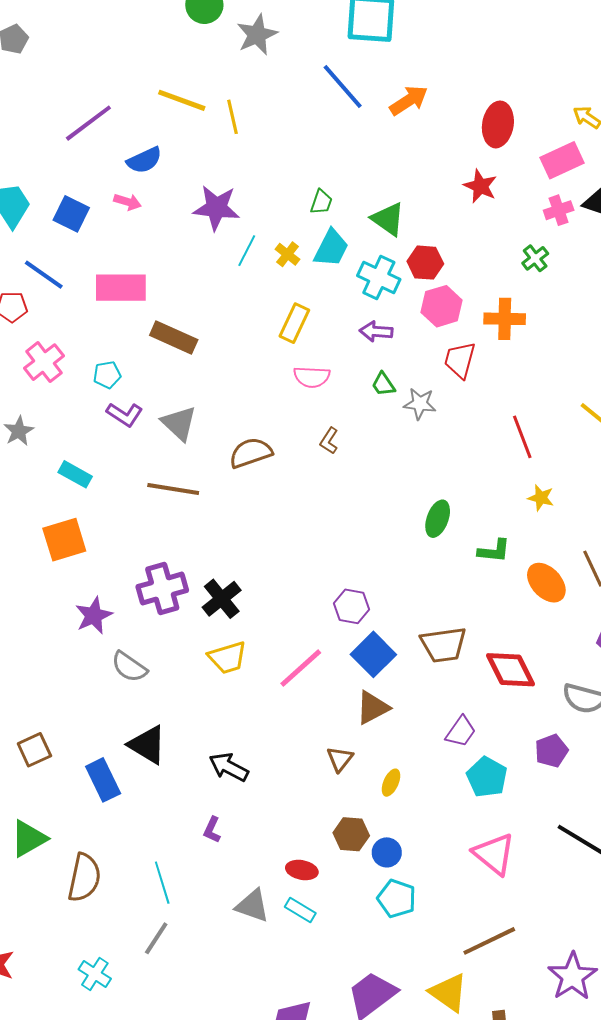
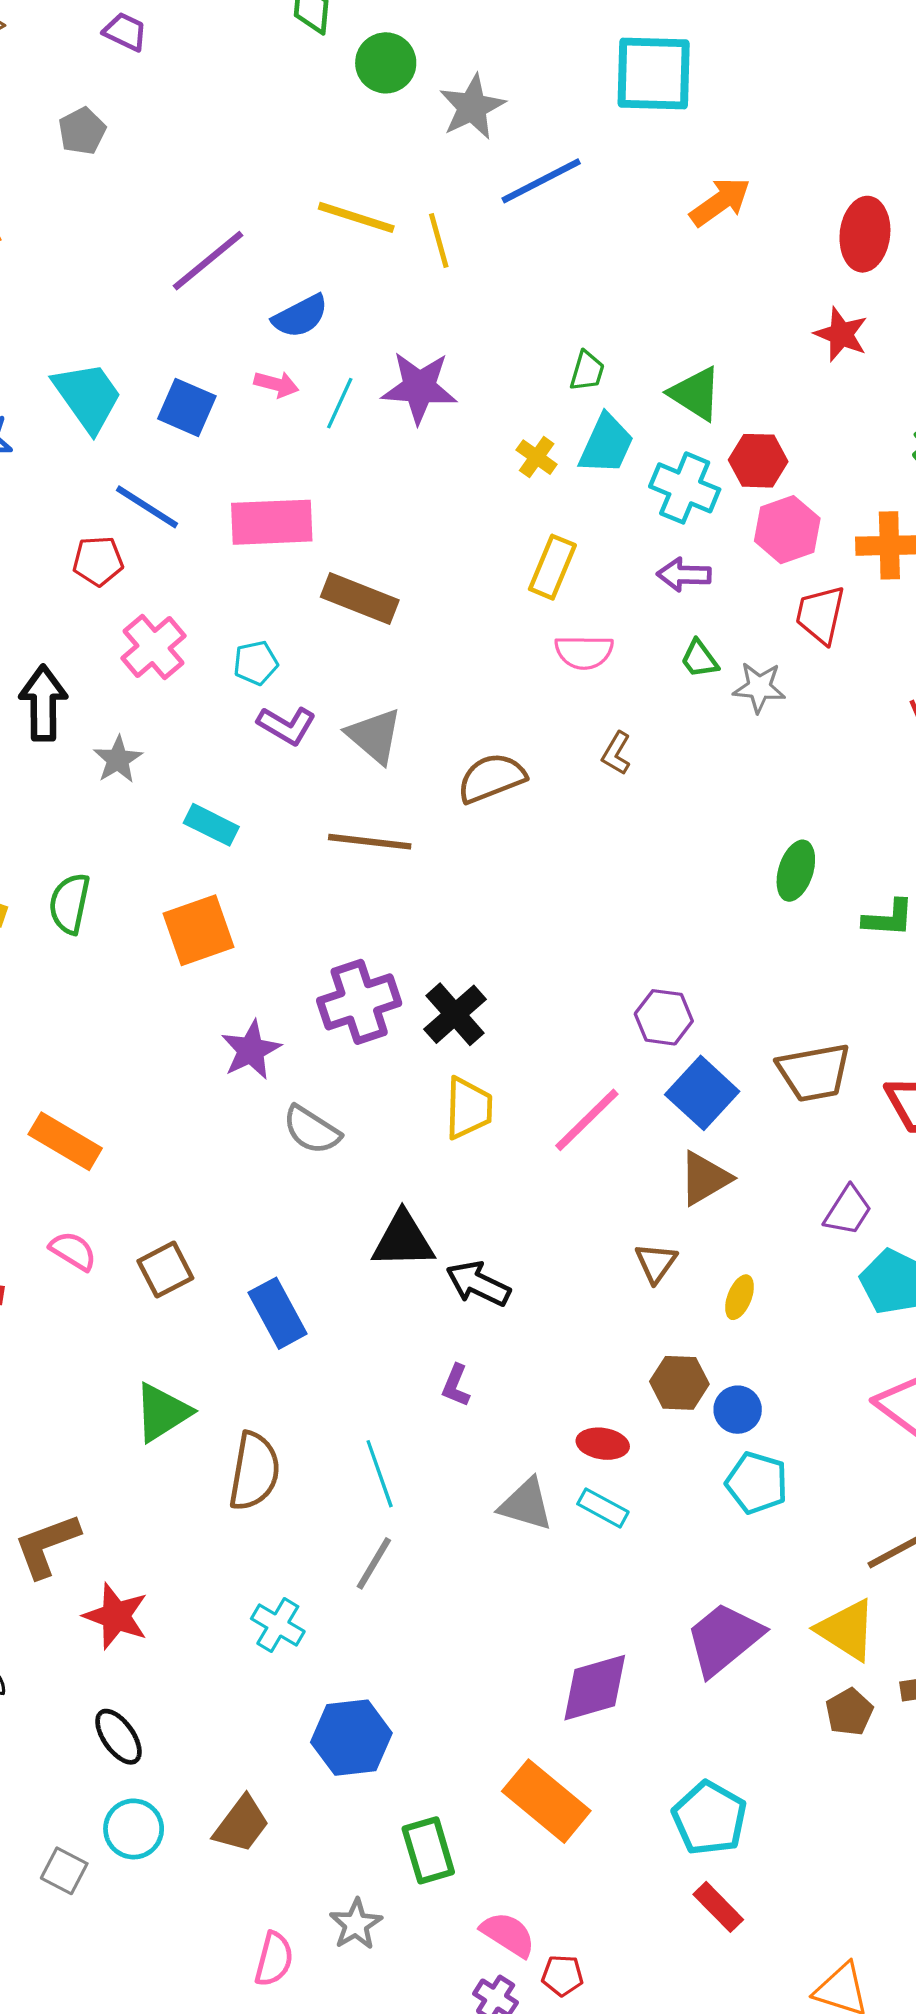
blue line: (343, 87) -> (541, 181), moved, turned -74
cyan line: (247, 251) -> (340, 403), moved
yellow trapezoid: (227, 658) -> (468, 1108), turned -69
black triangle: (147, 745) -> (403, 1240), moved, turned -30

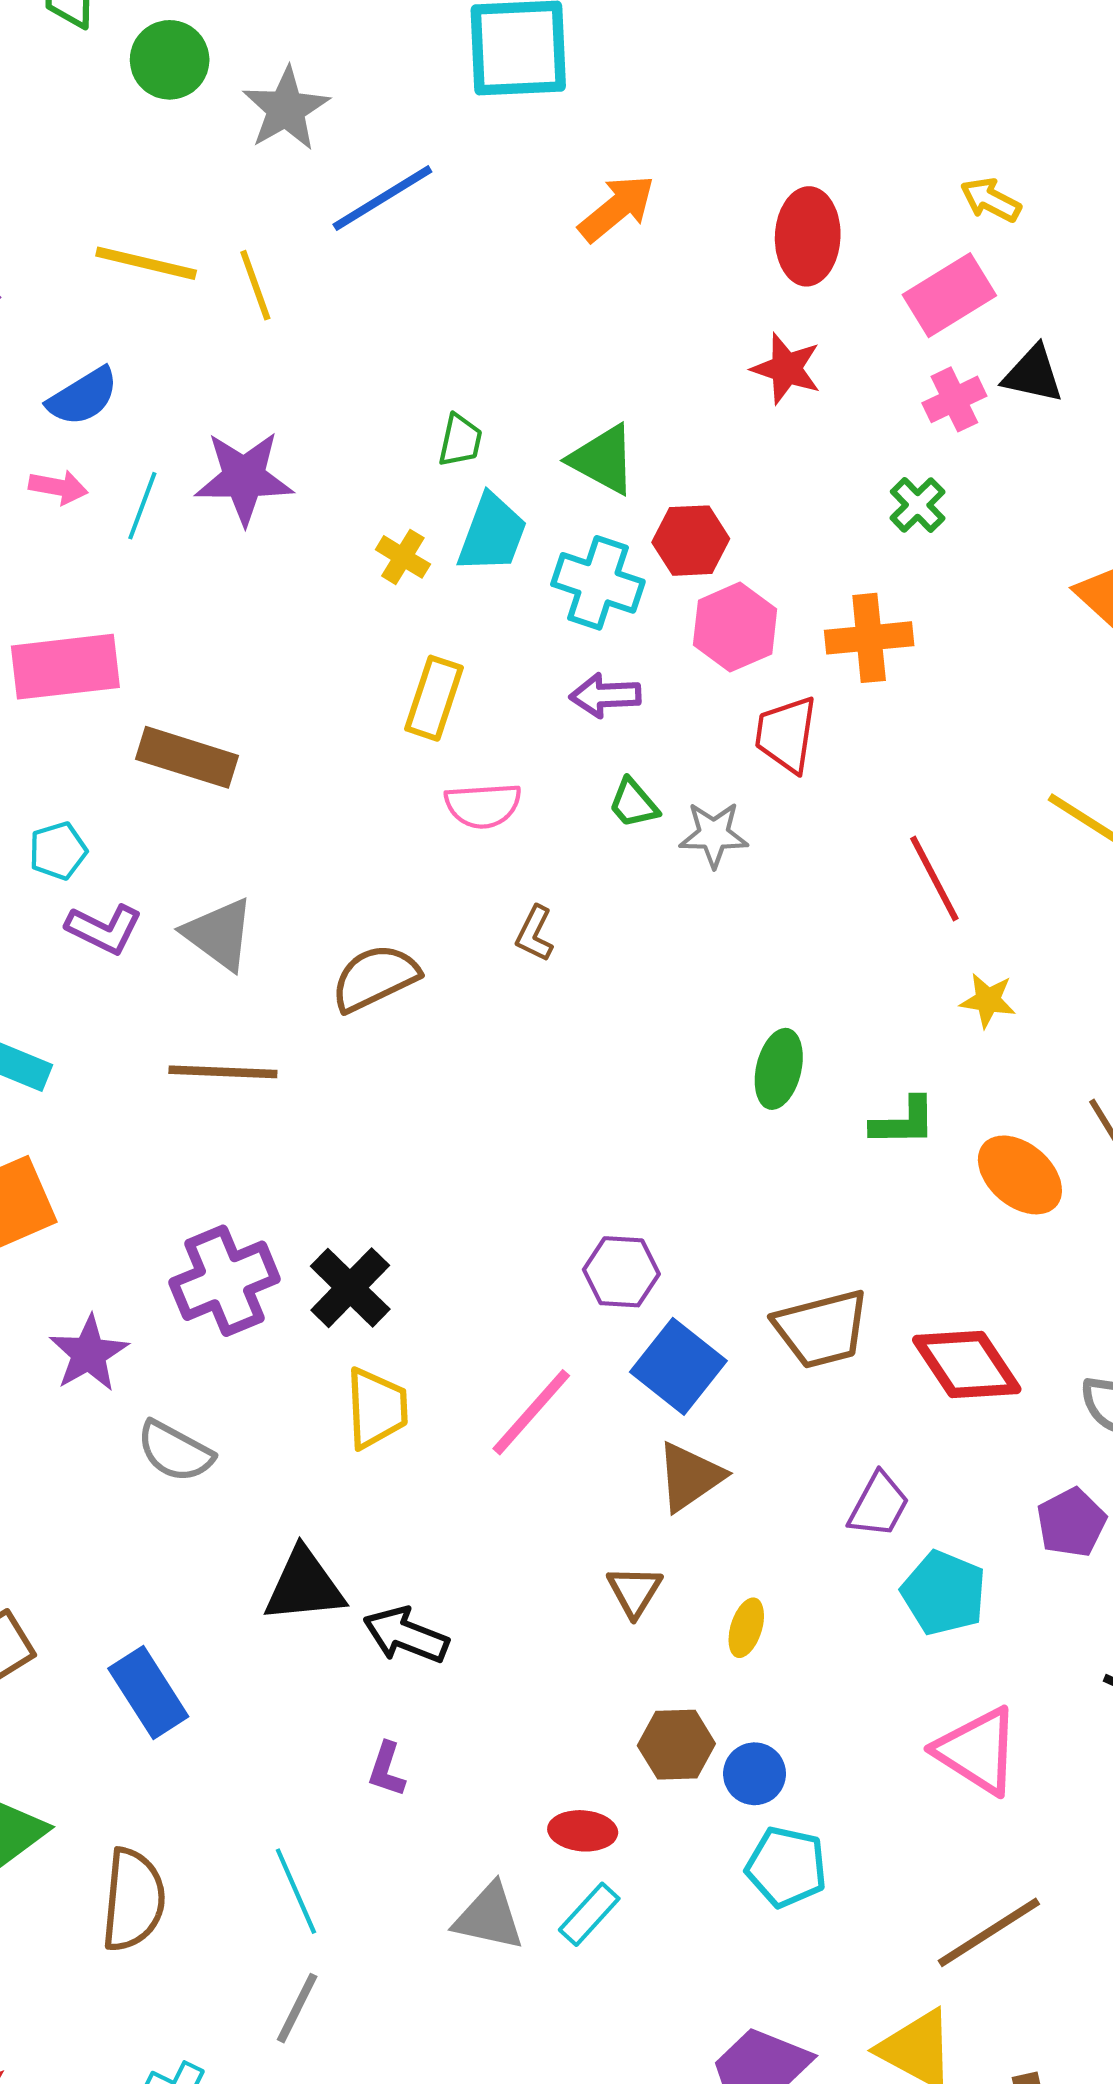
cyan rectangle: (603, 1508) -> (589, 1914), turned -72

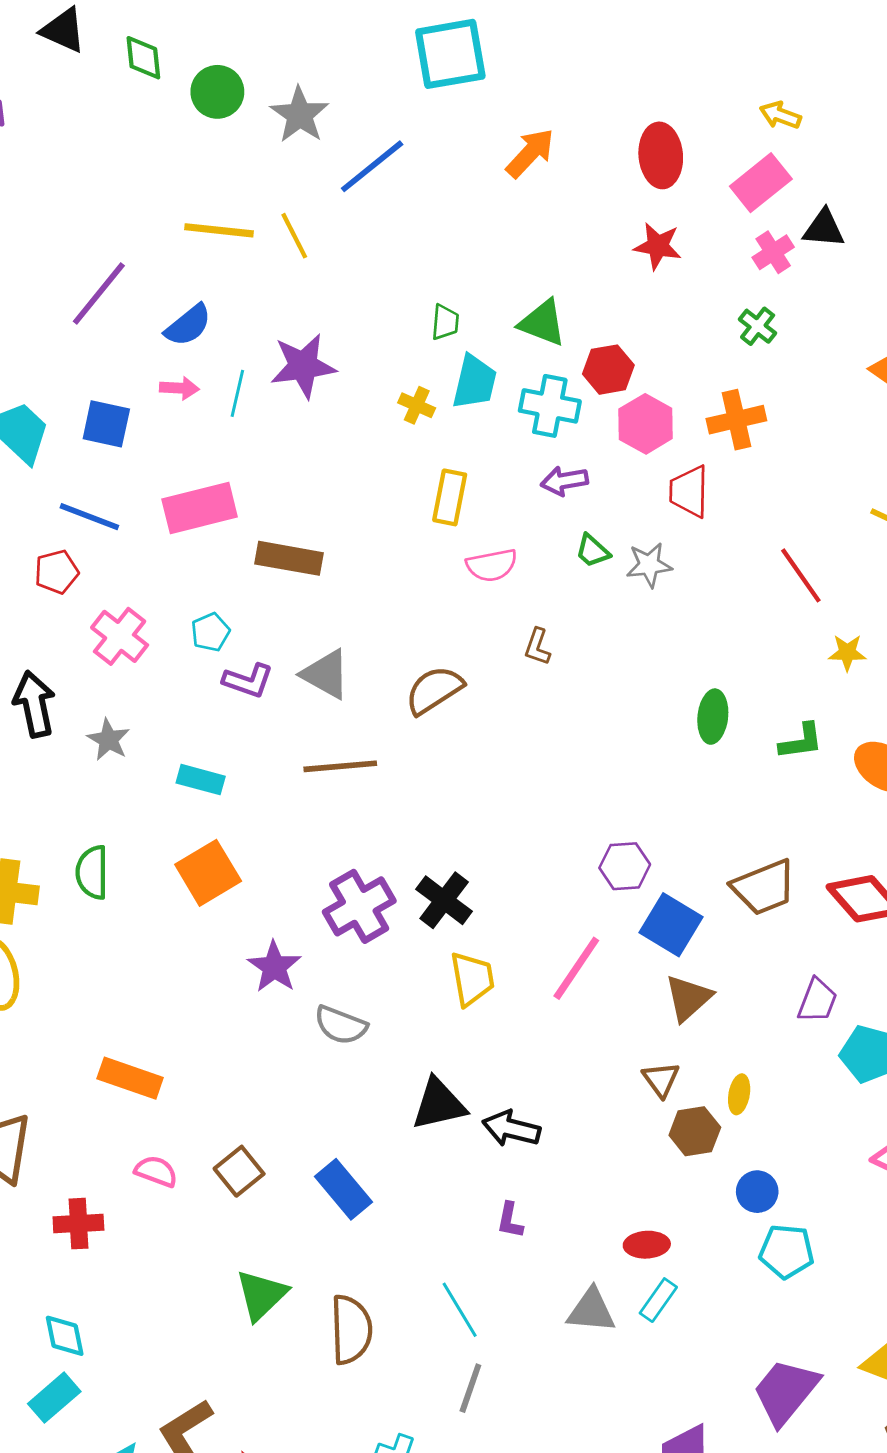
brown hexagon: (676, 1745) -> (695, 1131), moved

